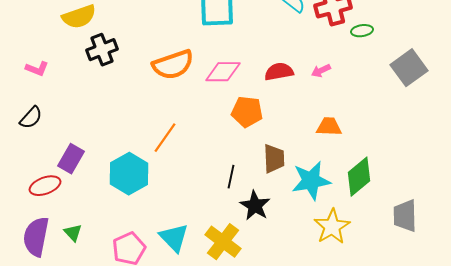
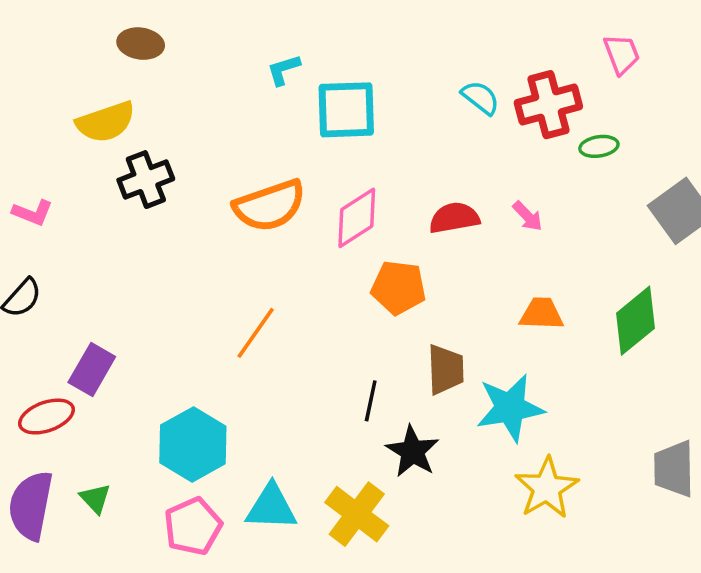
pink arrow: (321, 71) -> (527, 216), turned -108
pink diamond: (223, 72) -> (357, 218), turned -33
cyan hexagon: (129, 174) -> (193, 444), moved
green diamond: (359, 177) -> (636, 321), moved
cyan triangle: (174, 238) -> (271, 507), turned -44

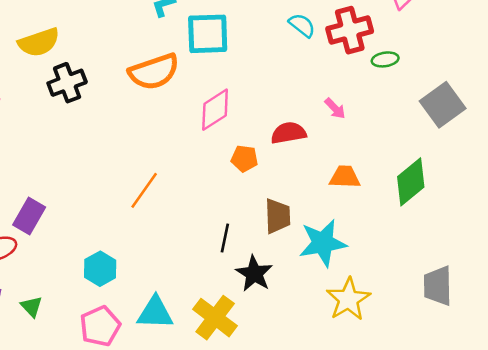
orange semicircle: (270, 206) -> (154, 72), moved
red semicircle: (454, 218) -> (288, 133), moved
orange pentagon: (399, 288) -> (244, 159), size x0.7
cyan hexagon: (193, 444) -> (100, 269), size x0.7

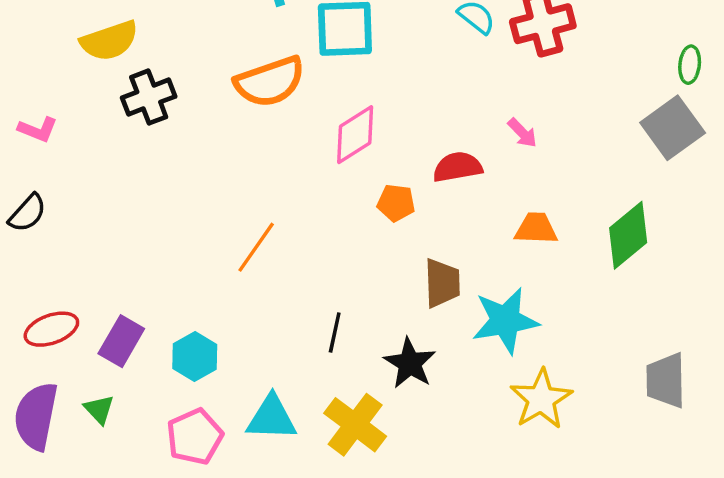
green ellipse: (385, 59) -> (690, 65), moved, turned -75
purple rectangle: (29, 216) -> (121, 341), moved
black line: (225, 238) -> (335, 333), moved

